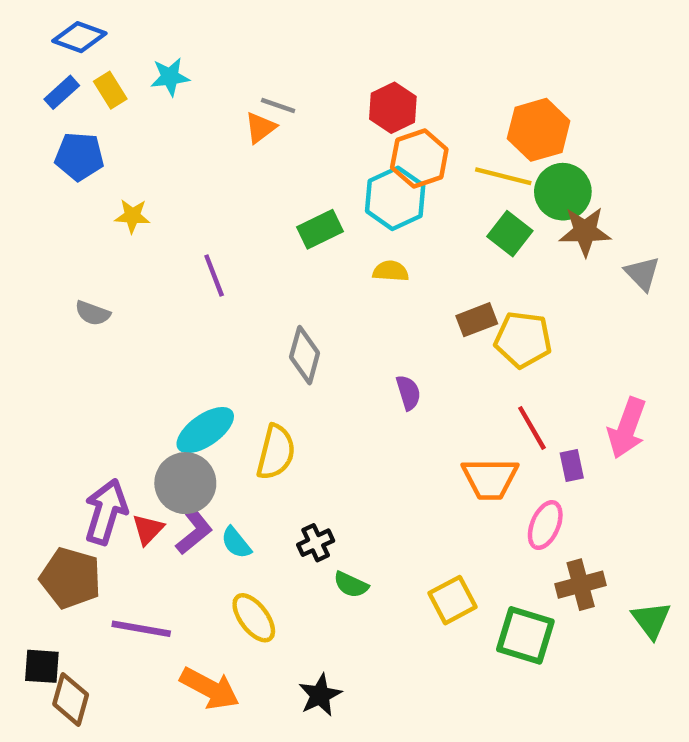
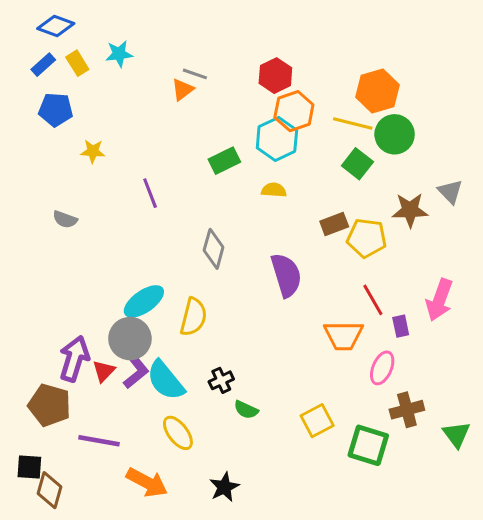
brown star: (585, 231) -> (410, 210), moved
purple semicircle: (408, 393) -> (286, 275), size x1.8
cyan semicircle: (236, 543) -> (166, 380), size x1.8

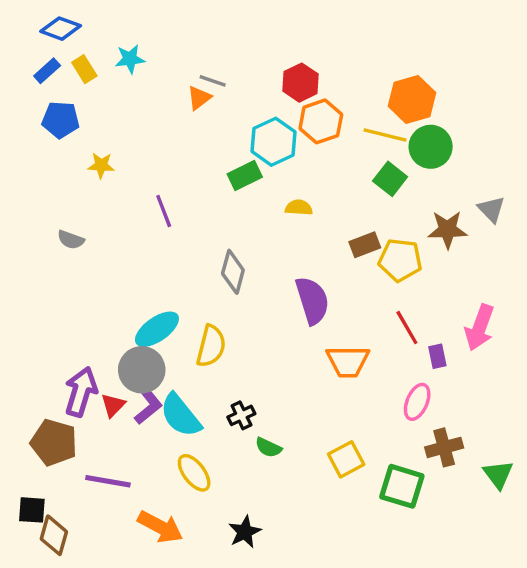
cyan hexagon: (277, 139) -> (273, 142), moved
orange trapezoid: (343, 335) -> (348, 361), moved

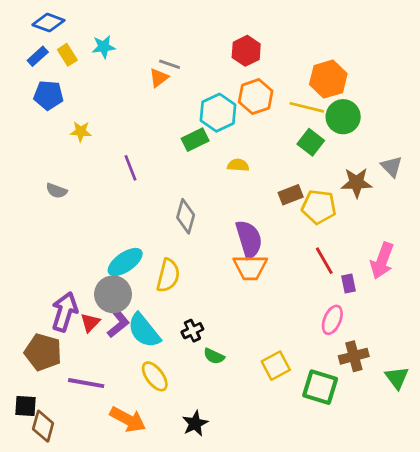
red hexagon: (301, 83) -> (246, 51), moved
orange trapezoid: (348, 361) -> (250, 267), moved

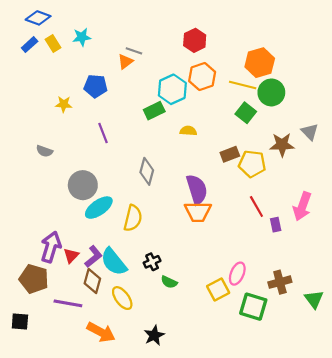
blue pentagon: (48, 95) -> (96, 86), moved
gray circle: (113, 294) -> (83, 185), moved
pink ellipse: (332, 320) -> (237, 274), moved
brown diamond: (43, 426) -> (92, 281), moved

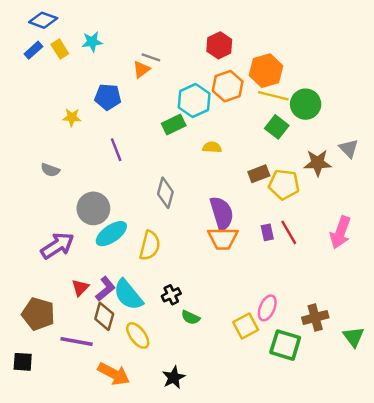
orange hexagon: (260, 63) -> (266, 71), moved
purple rectangle: (276, 225) -> (267, 232), moved
purple arrow: (51, 247) -> (57, 246), moved, turned 40

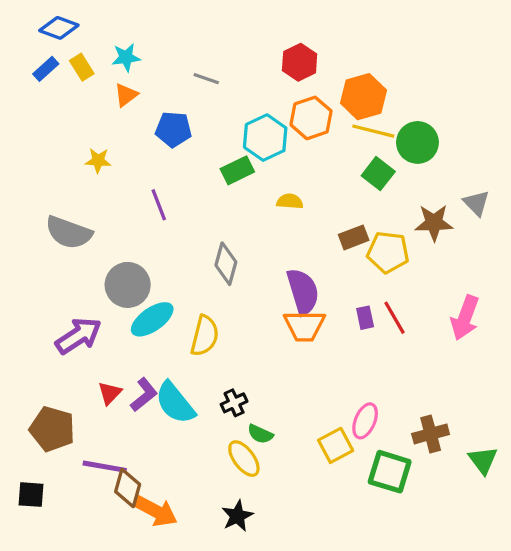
orange triangle: (141, 69) -> (126, 95), moved
blue pentagon: (108, 97) -> (173, 129), moved
gray semicircle: (50, 170) -> (69, 233), size x1.8
brown diamond: (104, 316) -> (128, 488), moved
yellow ellipse: (138, 335) -> (244, 459), moved

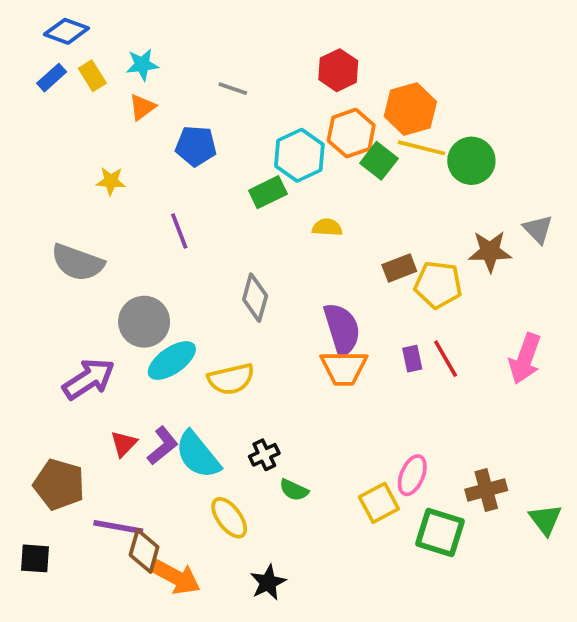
green square: (378, 174) -> (379, 161), moved
yellow semicircle: (205, 336) -> (231, 379), turned 63
yellow ellipse: (244, 459) -> (229, 518), moved

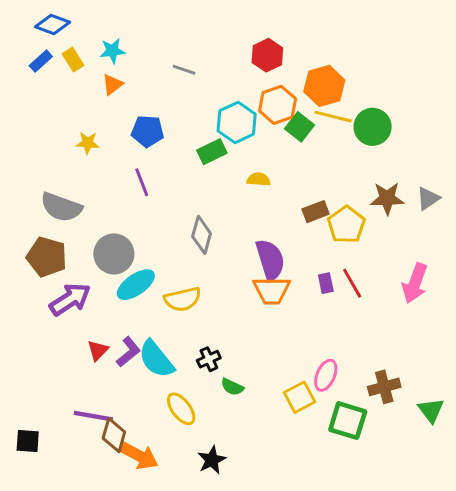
blue pentagon: (196, 146) -> (147, 131), moved
gray triangle: (538, 229) -> (428, 198), moved, turned 40
yellow pentagon: (438, 285) -> (346, 225), turned 30
brown pentagon: (59, 484) -> (47, 257), moved

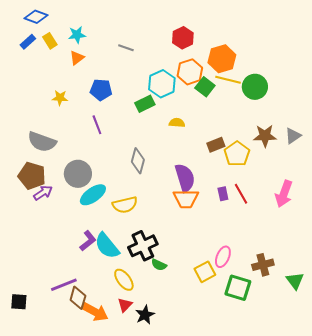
purple arrow: (70, 299) -> (43, 193), moved, size x0.7
red triangle: (98, 350) -> (125, 305), moved
black cross: (209, 359) -> (143, 246), size x1.8
purple line: (93, 416) -> (64, 285), turned -32

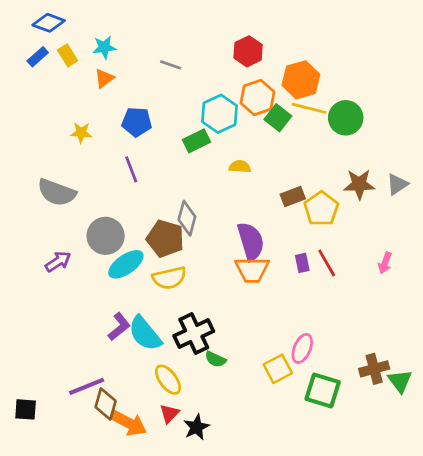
brown pentagon: (32, 176) -> (165, 239), moved
pink arrow: (284, 194) -> (385, 263), size x0.6
brown cross: (263, 265) -> (374, 369), moved

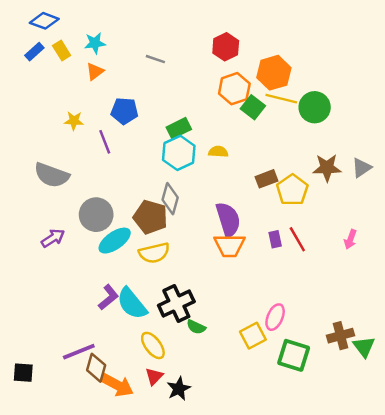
cyan hexagon: (220, 114) -> (179, 153), moved
purple line: (131, 169) -> (105, 142), moved

